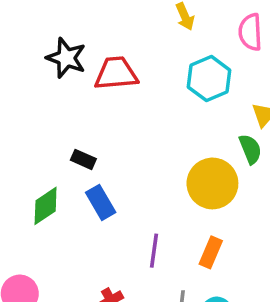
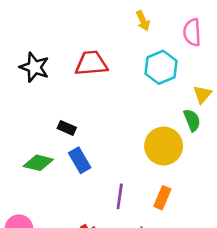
black star: (66, 58) -> (34, 67), moved
green diamond: (46, 206) -> (38, 163), turned 48

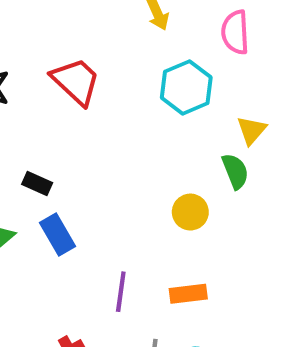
red trapezoid: (91, 63) -> (76, 81), turned 48
yellow circle: (164, 146) -> (190, 212), size x0.6
orange rectangle: (162, 198) -> (188, 294), turned 60

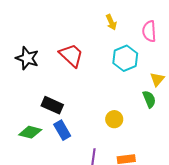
black rectangle: (37, 183) -> (52, 105), size x1.5
yellow circle: (190, 212) -> (114, 119), moved

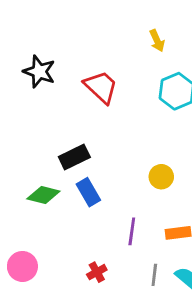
black star: (27, 58) -> (39, 72), moved
black rectangle: (52, 105) -> (74, 157), turned -50

